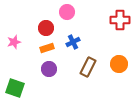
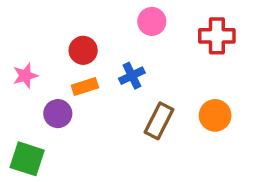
pink circle: (67, 12) -> (152, 21), moved
purple circle: (49, 69) -> (58, 114), moved

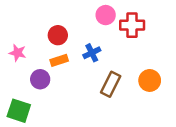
red cross: (217, 36) -> (132, 25), moved
pink star: (25, 76) -> (18, 53), turned 30

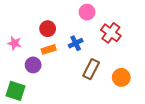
red cross: (132, 25) -> (111, 33), moved, turned 36
orange circle: (150, 80) -> (121, 77), moved

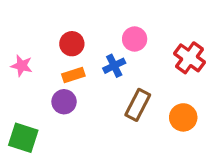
pink circle: (87, 12) -> (135, 39), moved
red cross: (111, 33) -> (189, 58), moved
purple circle: (33, 65) -> (64, 102), moved

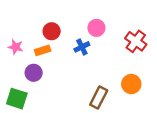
orange rectangle: (73, 75) -> (43, 50), moved
purple circle: (64, 102) -> (34, 73), moved
brown rectangle: (138, 105) -> (99, 97), moved

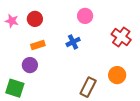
pink circle: (96, 28) -> (85, 16), moved
red circle: (52, 31) -> (35, 19), moved
pink star: (16, 47) -> (12, 21), moved

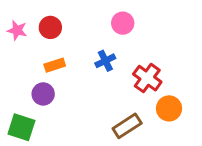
red cross: (121, 37) -> (147, 78), moved
brown rectangle: (88, 87) -> (127, 126), turned 30

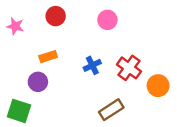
red circle: (50, 27) -> (56, 16), moved
blue cross: (105, 61) -> (92, 65), moved
orange circle: (169, 108) -> (158, 86), moved

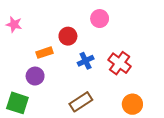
red circle: (56, 16) -> (68, 36), moved
orange circle: (158, 86) -> (132, 104), moved
brown rectangle: (111, 110) -> (81, 102), moved

